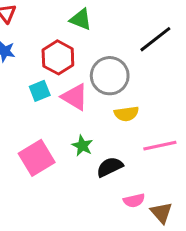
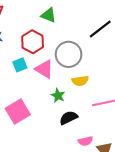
green star: (82, 146) -> (58, 96), moved

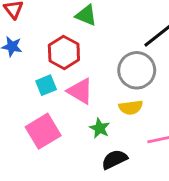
gray circle: (69, 54) -> (137, 70), moved
pink square: (18, 111) -> (43, 131), moved

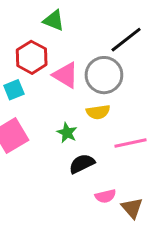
pink triangle: (80, 91) -> (66, 75), moved

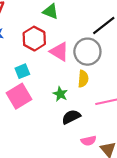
cyan square: (14, 90) -> (22, 71), moved
yellow semicircle: (98, 112) -> (83, 79), turned -77

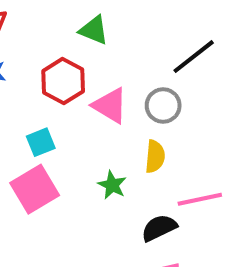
gray circle: (87, 52) -> (163, 106), size x0.7
black semicircle: (71, 117) -> (159, 228), moved

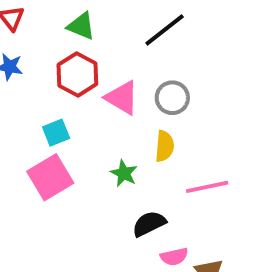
green triangle: (94, 30) -> (81, 26), moved
black line: (194, 57) -> (165, 30), moved
black semicircle: (159, 228) -> (149, 224), moved

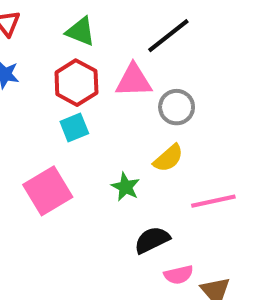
pink triangle: (122, 98) -> (134, 81), moved, turned -33
cyan square: (56, 133) -> (74, 128), moved
yellow semicircle: (165, 146) -> (168, 158), turned 44

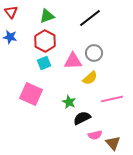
green triangle: (80, 31) -> (47, 16), turned -42
pink triangle: (134, 81) -> (73, 61), moved
green star: (125, 187) -> (69, 102), moved
pink square: (48, 191) -> (31, 94), turned -35

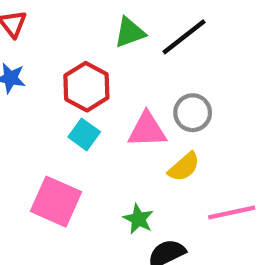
green triangle: (47, 16) -> (130, 32), moved
cyan square: (44, 63) -> (84, 134), turned -32

